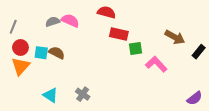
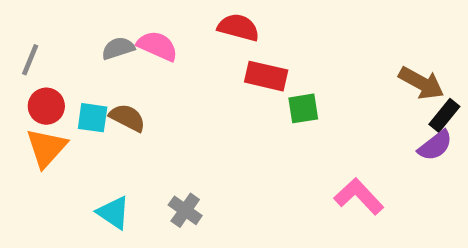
brown arrow: (175, 37) -> (421, 83), moved
pink L-shape: (156, 64) -> (359, 196), moved
purple semicircle: (195, 98) -> (435, 145), moved

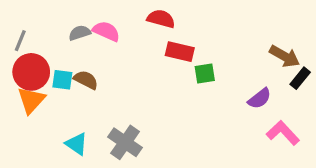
red circle: (46, 106) -> (31, 72), size x1.5
purple semicircle: (435, 145) -> (260, 99), moved
pink L-shape: (359, 196) -> (283, 133), moved
gray cross: (185, 210) -> (125, 142), size x1.5

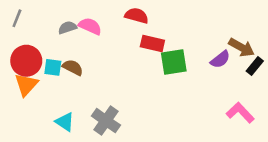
gray line: (20, 41) -> (17, 18), moved
green square: (205, 73) -> (174, 62), size x1.5
purple semicircle: (260, 99) -> (220, 59), moved

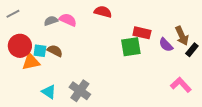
gray line: (17, 18) -> (13, 14), turned 40
red rectangle: (152, 43) -> (142, 33), moved
brown arrow: (241, 47) -> (182, 36), turned 36
purple semicircle: (220, 59) -> (166, 45), turned 84
orange triangle: (26, 85) -> (31, 62), moved, turned 36

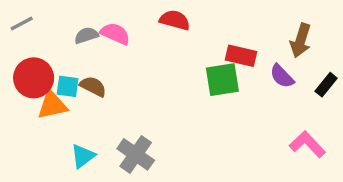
brown arrow: (182, 36) -> (301, 40), moved, turned 42
cyan triangle: (49, 92) -> (83, 156), turned 49

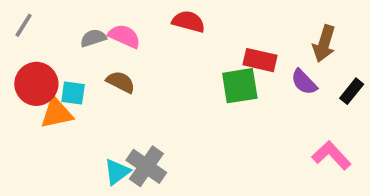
gray line: (22, 23) -> (24, 25), turned -30
brown semicircle: (93, 86) -> (121, 82), moved
cyan triangle: (83, 156) -> (117, 172), moved

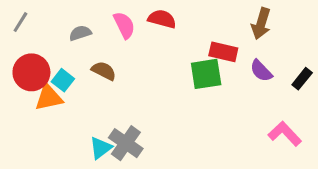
pink semicircle: (124, 36) -> (124, 25), moved, turned 40
brown arrow: (324, 44) -> (261, 24), moved
cyan square: (73, 93) -> (63, 80), turned 30

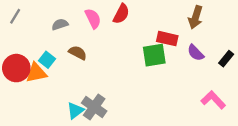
red semicircle: (162, 19) -> (121, 14), turned 102
red circle: (31, 72) -> (16, 68), moved

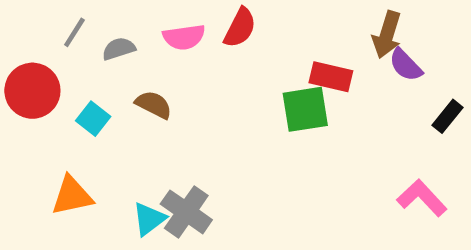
gray line: (15, 16) -> (74, 32), moved
pink semicircle: (93, 19) -> (184, 37), turned 108
purple semicircle: (196, 53) -> (406, 65), moved
red circle: (16, 68) -> (32, 91), moved
orange triangle: (36, 73) -> (72, 196), moved

